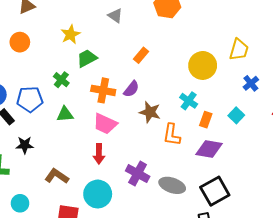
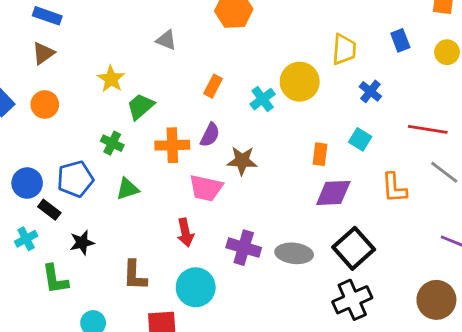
cyan cross: (189, 101) -> (263, 99), moved, turned 30
pink trapezoid: (105, 124) -> (206, 188), moved
orange L-shape: (172, 135) -> (394, 188), moved
brown L-shape: (57, 176) -> (135, 275), turned -110

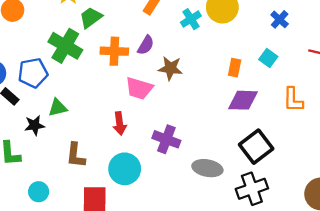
green cross: (112, 143) -> (65, 46), size x1.8
green triangle: (127, 189) -> (58, 108), moved
gray ellipse: (294, 253) -> (207, 168), moved

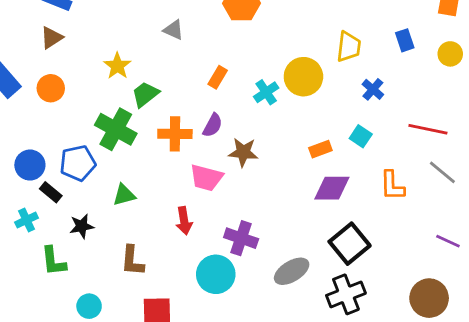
orange rectangle: (235, 68) -> (320, 149), turned 60
green triangle: (58, 108) -> (124, 195), moved
gray ellipse: (207, 168) -> (292, 271), turned -40
cyan circle: (125, 169) -> (216, 274), moved

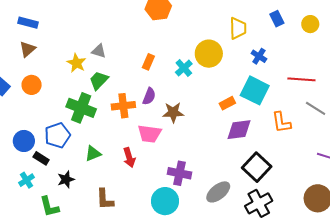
gray triangle: (174, 30) -> (99, 51), moved
cyan square: (361, 136) -> (255, 90), size x1.8
red arrow: (184, 221) -> (129, 157), moved

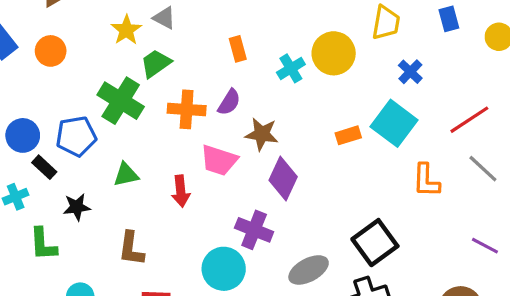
orange rectangle: (148, 62) -> (238, 49), turned -49
red line: (301, 79) -> (469, 120), turned -48
purple diamond: (239, 130) -> (283, 178), moved, turned -68

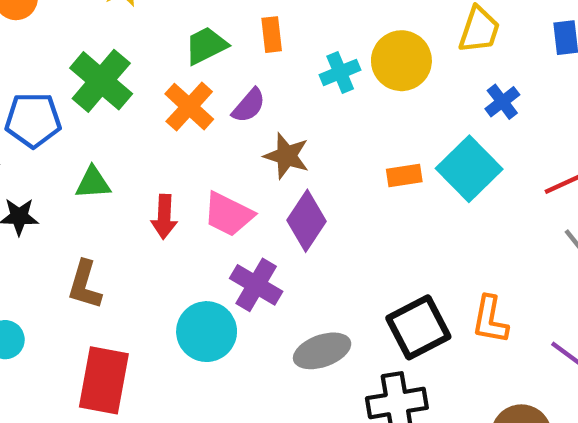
green trapezoid: (156, 63) -> (206, 46), moved
orange cross: (187, 109) -> (189, 107), turned 30
pink trapezoid: (219, 160) -> (228, 214), moved
orange L-shape: (426, 180) -> (490, 320), moved

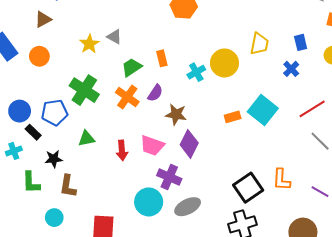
blue cross: (502, 102) -> (291, 69), moved
brown L-shape: (85, 285) -> (68, 186), moved
gray ellipse: (322, 351) -> (188, 207), moved

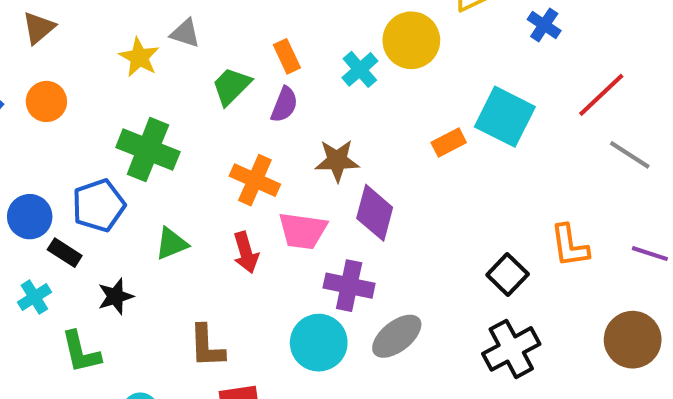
purple semicircle: (155, 93) -> (284, 105), moved
orange cross: (127, 97) -> (255, 180), moved
brown L-shape: (68, 186) -> (207, 346), moved
black square: (248, 188) -> (508, 275), size x0.7

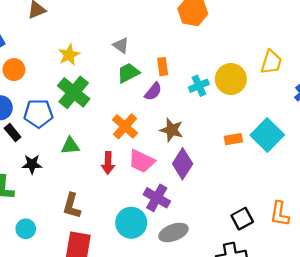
gray triangle: (185, 33) -> (121, 45), moved
yellow star: (139, 57) -> (69, 55), moved
orange circle: (46, 101) -> (14, 70), moved

